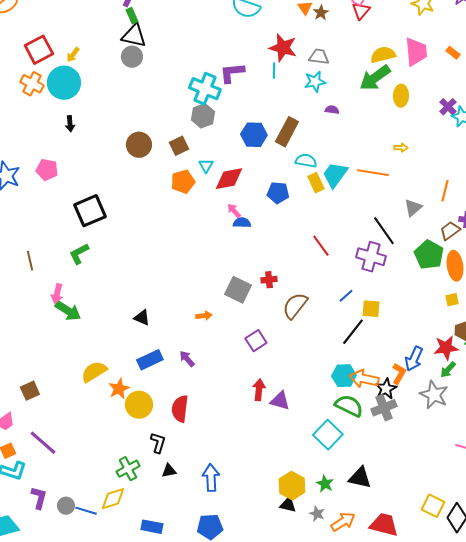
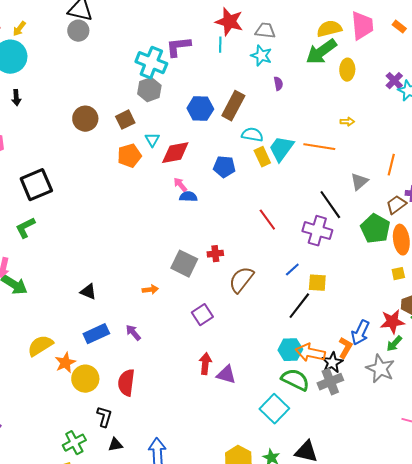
cyan star: (315, 82) -> (261, 56), turned 30
purple semicircle: (332, 110) -> (278, 84), turned 72

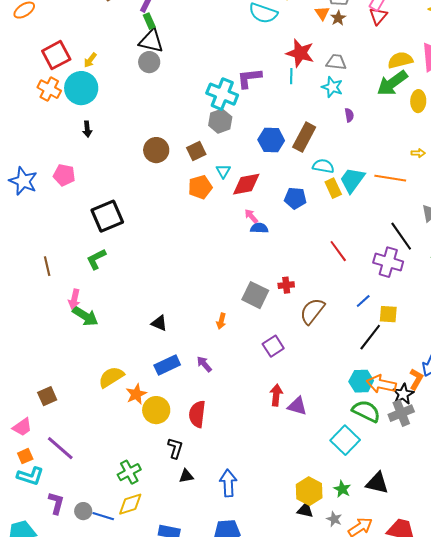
orange arrow: (150, 290) -> (221, 321), turned 112
green cross: (74, 443) -> (129, 472), moved

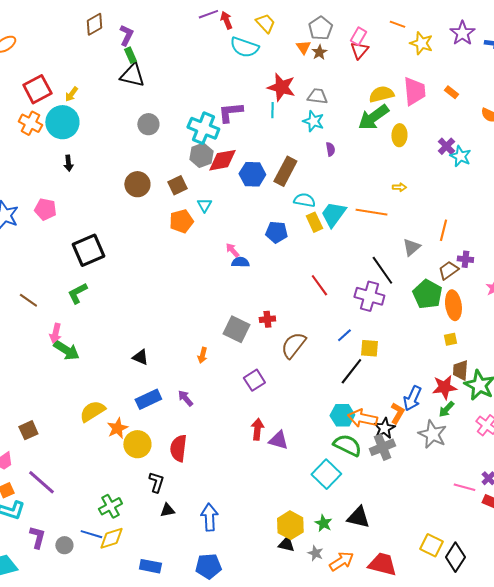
gray circle: (149, 62) -> (148, 124), moved
red diamond: (246, 184) -> (222, 160), moved
brown line: (47, 266) -> (28, 300), turned -42
blue line: (103, 516) -> (91, 534), moved

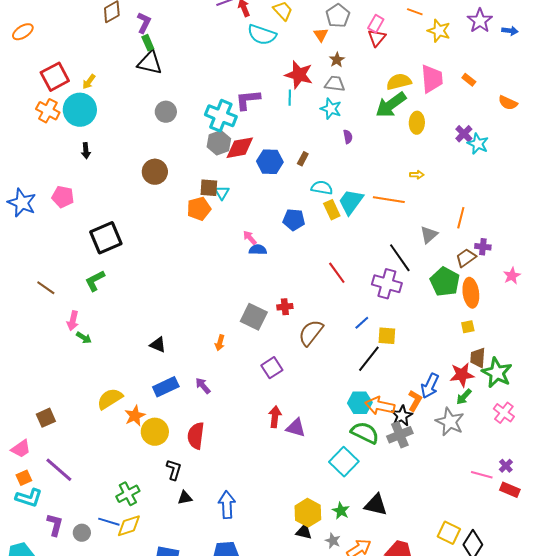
brown star: (319, 52) -> (337, 60), moved
brown rectangle: (285, 171) -> (303, 159), size x0.5
brown square: (177, 185) -> (209, 188), moved, turned 30
green arrow: (66, 350) -> (84, 338), size x0.6

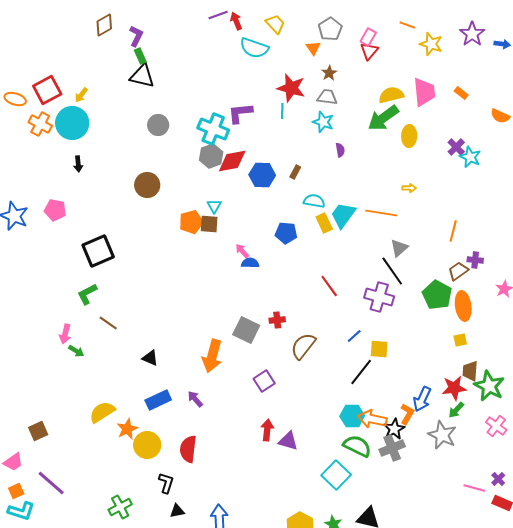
orange ellipse: (23, 32) -> (15, 99), moved, turned 50
brown square: (209, 188) -> (209, 224), moved
gray triangle: (429, 235) -> (399, 248), moved
brown line: (46, 288) -> (108, 323), moved
orange arrow: (220, 343) -> (212, 356), size x2.0

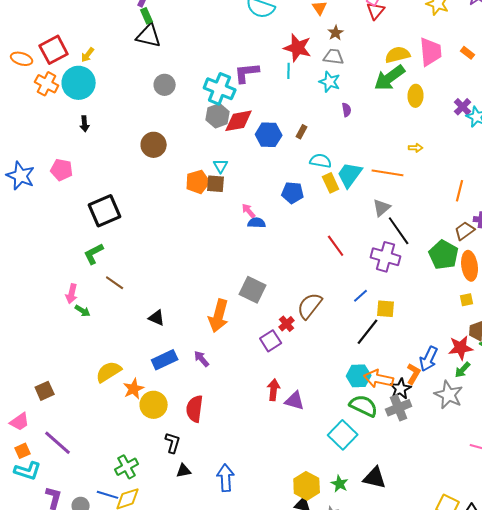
gray triangle: (399, 248) -> (382, 208), moved
red cross: (277, 320) -> (287, 324), moved, turned -35

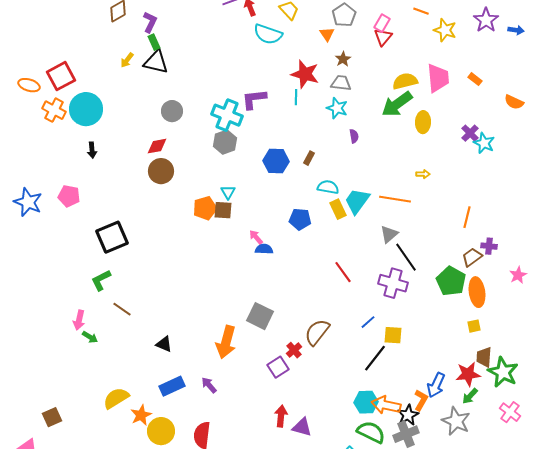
yellow arrow: (88, 55) -> (127, 60), moved
red diamond: (239, 121) -> (157, 146), moved, size x0.7

